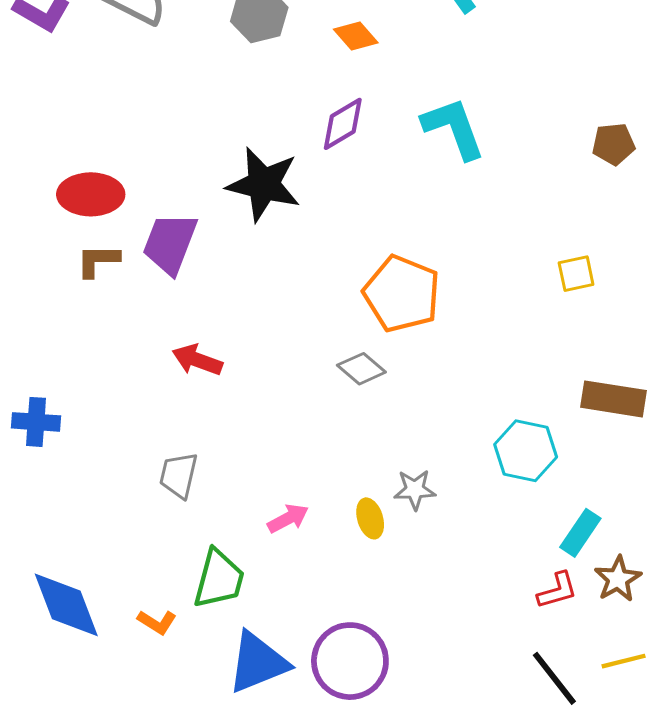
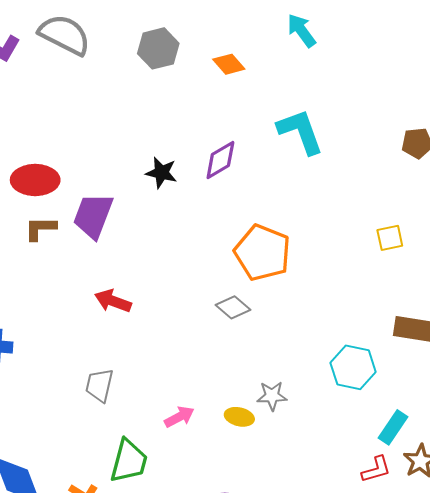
purple diamond: (343, 124) -> (220, 160), moved
black star: (264, 184) -> (161, 173), size x0.6
yellow ellipse: (370, 518) -> (239, 417), turned -60

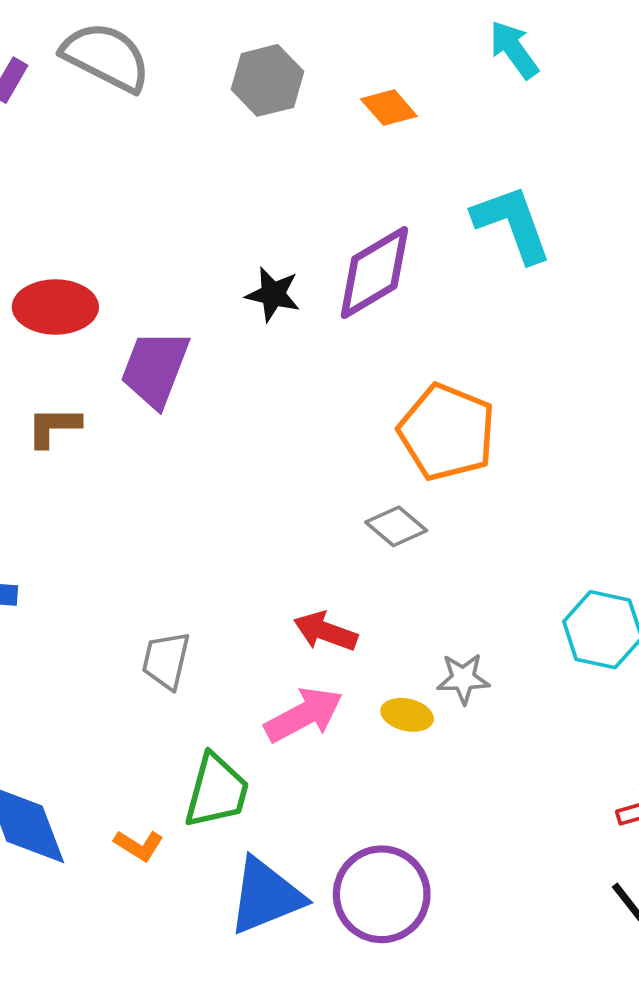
purple diamond: (220, 160) -> (374, 273), size x1.4
brown L-shape: (40, 228) -> (54, 427), moved
red arrow: (113, 301) -> (325, 631), moved
pink arrow: (179, 417) -> (304, 715), size x1.5

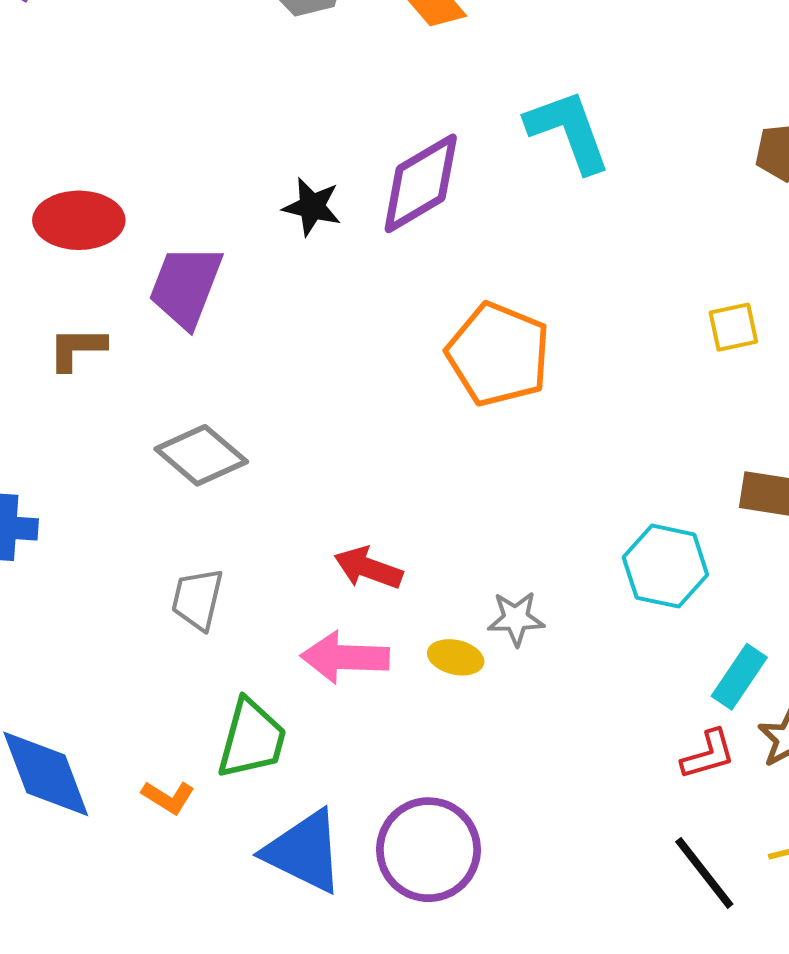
gray diamond: (396, 526) -> (201, 455), moved, size x1.4
pink arrow: (304, 715) -> (345, 657), turned -150
blue triangle: (266, 896) -> (304, 852), turned 48

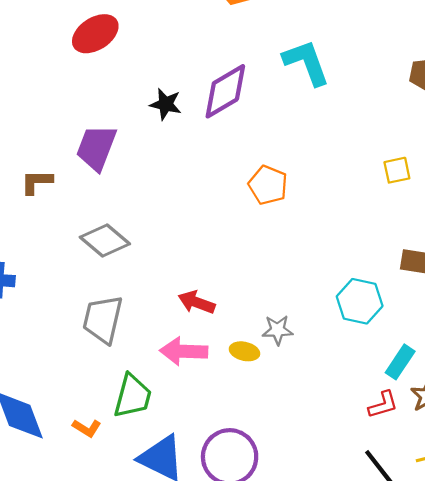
red ellipse: (79, 220) -> (95, 34), moved, turned -33
orange pentagon: (498, 354) -> (268, 185), size x0.7
gray trapezoid: (197, 599) -> (103, 319), size x1.4

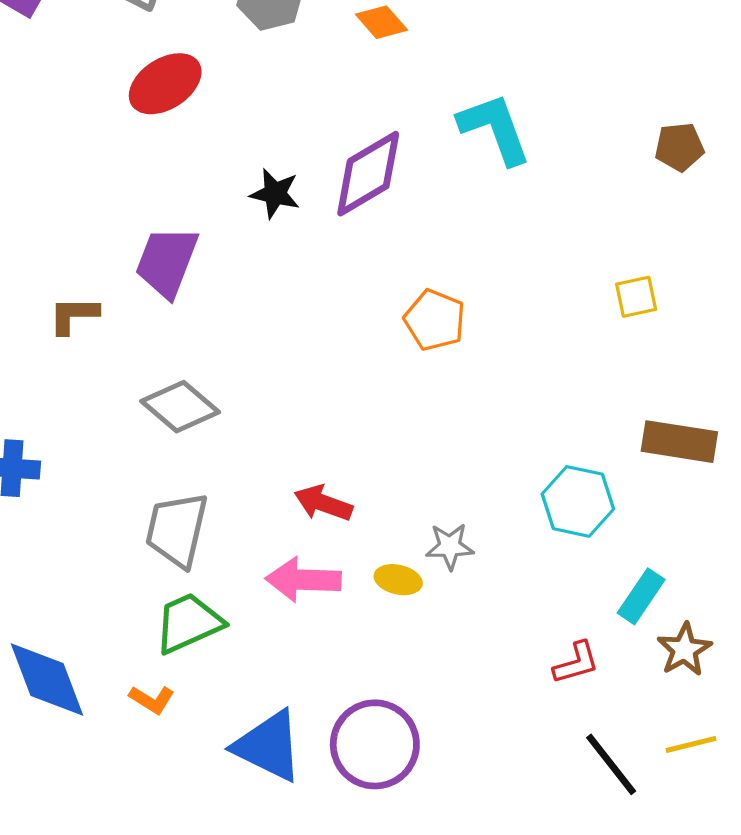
green trapezoid: (133, 396) -> (188, 623), moved, turned -129
red L-shape: (383, 405) -> (576, 663), moved

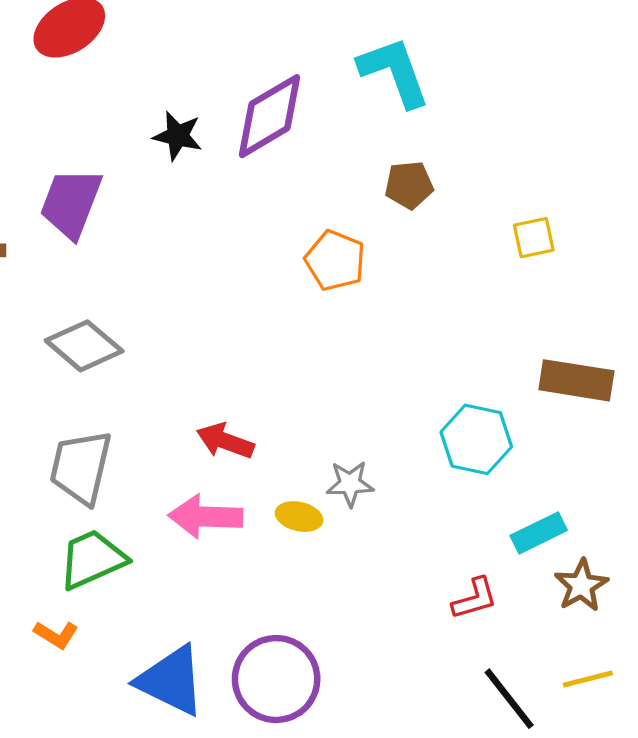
brown pentagon: (679, 147) -> (409, 185), moved
cyan rectangle: (641, 596) -> (539, 533), turned 30

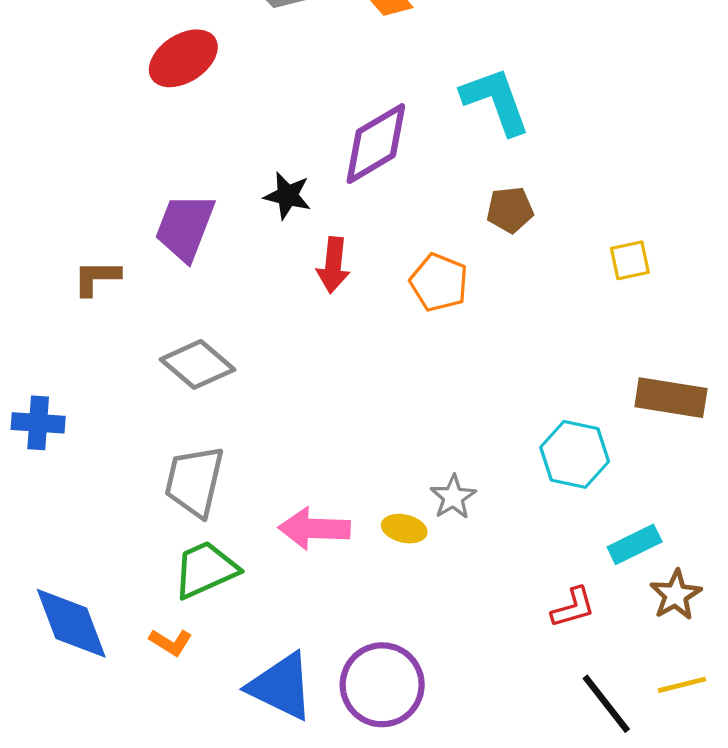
black star: (178, 136) -> (287, 196), moved
red arrow: (225, 441) -> (333, 265), moved, turned -104
gray star: (350, 484) -> (453, 497), turned -30

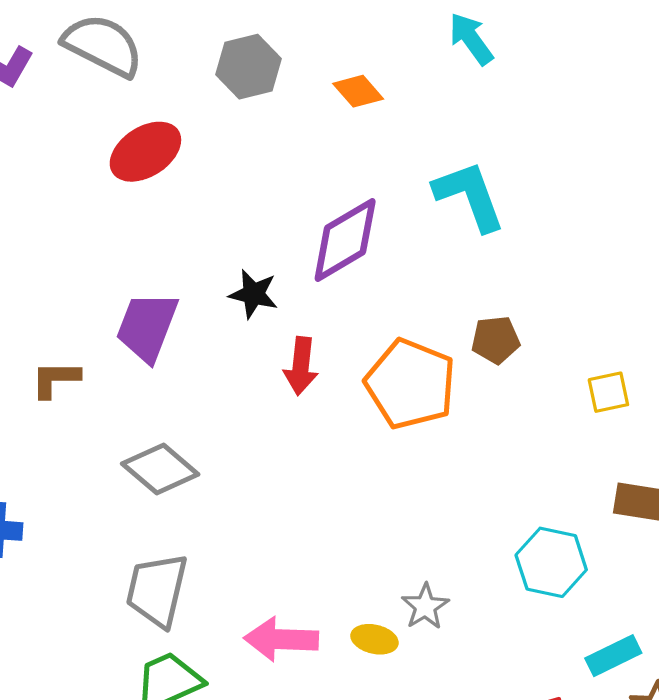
brown pentagon: (510, 210) -> (496, 340), moved
yellow square: (630, 260) -> (608, 392), moved
orange pentagon: (439, 282) -> (410, 384), size x1.5

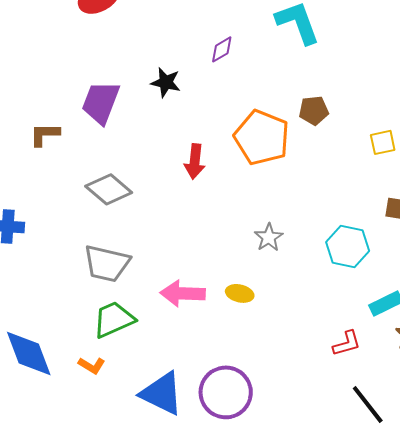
purple diamond: (345, 240) -> (222, 49), size x0.5
red arrow: (301, 366) -> (195, 161), moved
gray trapezoid: (157, 590) -> (107, 263), turned -90
gray star: (425, 607) -> (269, 237), moved

